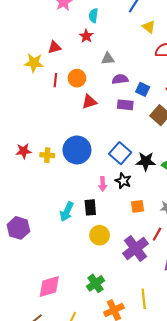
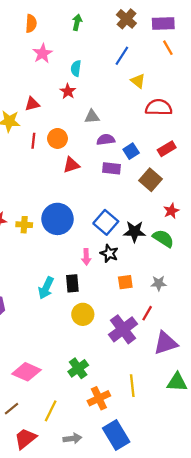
blue square: (143, 89) -> (131, 151), turned 32
pink diamond: (49, 286) -> (26, 372), turned 40

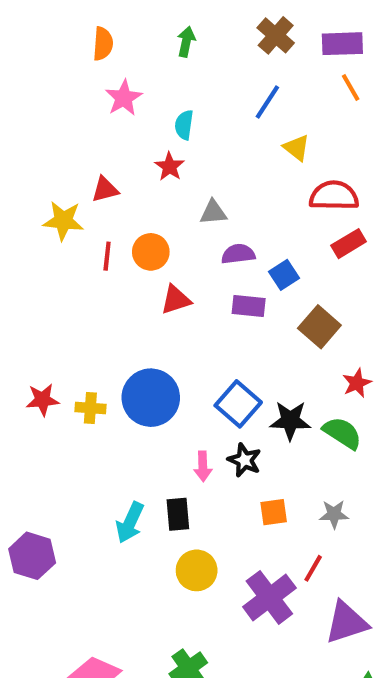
red rectangle: (167, 149) -> (349, 244), moved

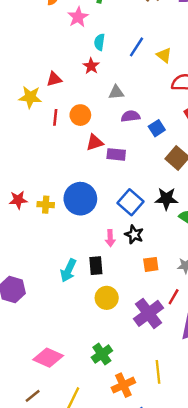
pink star: (124, 98) -> (78, 17), moved
blue line: (267, 102) -> (137, 47), moved
purple rectangle: (249, 306) -> (116, 154), moved
black star: (290, 421) -> (166, 199), moved

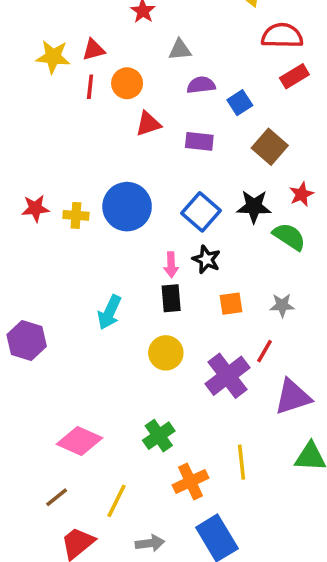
red triangle: (54, 79) -> (94, 50), moved
purple rectangle: (116, 154) -> (199, 141), moved
black rectangle: (96, 266) -> (171, 298), moved

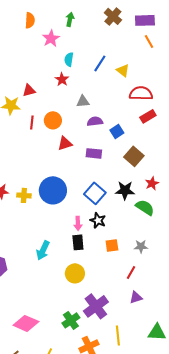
red triangle: (94, 50) -> (29, 90), moved
purple cross: (227, 376) -> (96, 306), moved
purple triangle: (293, 397) -> (136, 297), moved, size x0.6

